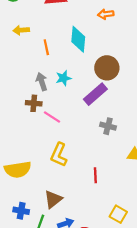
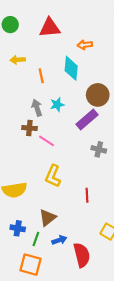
orange arrow: (106, 14) -> (85, 45), moved

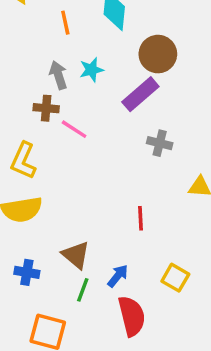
yellow L-shape: (53, 176) -> (23, 161), moved
brown triangle: (48, 218) -> (76, 255), turned -42
green line: (36, 239) -> (83, 290), moved
blue arrow: (59, 240) -> (118, 276), moved, turned -32

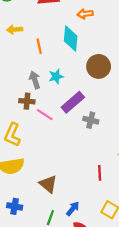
purple rectangle: (140, 94) -> (73, 102), moved
gray cross: (160, 143) -> (91, 120), moved
red line: (140, 218) -> (100, 173), moved
brown triangle: (76, 255) -> (48, 184), moved

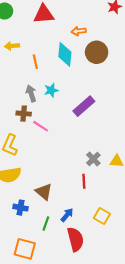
brown circle: (99, 66) -> (97, 52), moved
purple rectangle: (73, 102) -> (84, 106), moved
gray cross: (91, 120) -> (93, 159), moved, turned 32
red line: (100, 173) -> (84, 181), moved
blue cross: (15, 206) -> (20, 208), moved

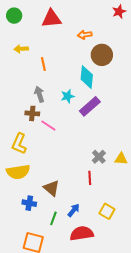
cyan diamond: (65, 54) -> (87, 77), moved
cyan star: (51, 90) -> (68, 96), moved
red semicircle: (75, 239) -> (82, 233), turned -85

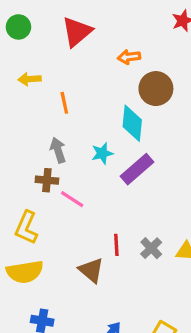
red triangle: (51, 19) -> (77, 32), turned -35
red line: (90, 178) -> (116, 245), moved
brown triangle: (51, 188) -> (91, 270), moved

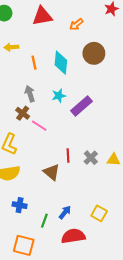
red triangle: (77, 32) -> (42, 16), turned 30
orange arrow: (129, 57) -> (76, 24), moved, turned -32
cyan diamond: (132, 123) -> (61, 63), moved
brown cross: (47, 180) -> (23, 113), turned 32

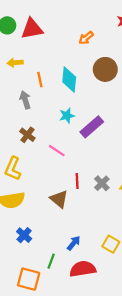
red triangle: (42, 16) -> (32, 29), moved
gray arrow: (30, 94) -> (25, 100), moved
pink line: (39, 126) -> (57, 151), moved
blue cross: (20, 205) -> (24, 235), turned 32
green line: (44, 221) -> (51, 261), moved

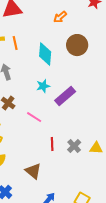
orange line: (40, 80) -> (15, 43), moved
brown triangle: (59, 199) -> (33, 171), moved

